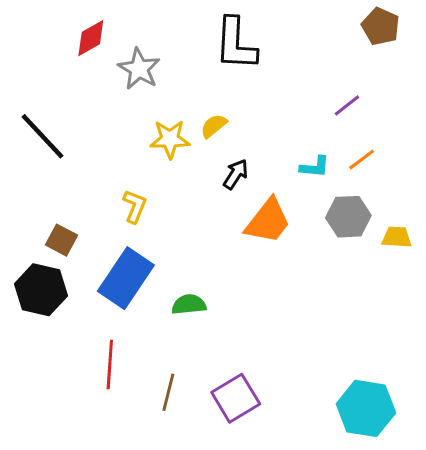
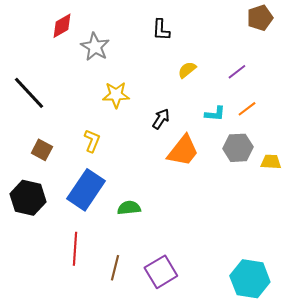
brown pentagon: (381, 26) -> (260, 18), turned 30
black L-shape: (236, 44) -> (161, 30), size x0.6
yellow semicircle: (214, 126) -> (187, 70), moved
brown square: (61, 240) -> (42, 150), moved

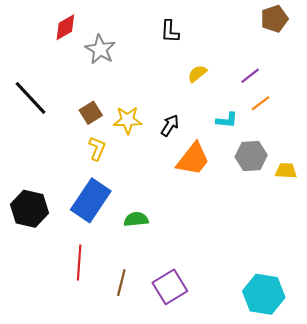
yellow star: (116, 95) -> (128, 120), moved
orange line: (247, 109) -> (261, 103), moved
brown square: (42, 150) -> (91, 113), moved, turned 30

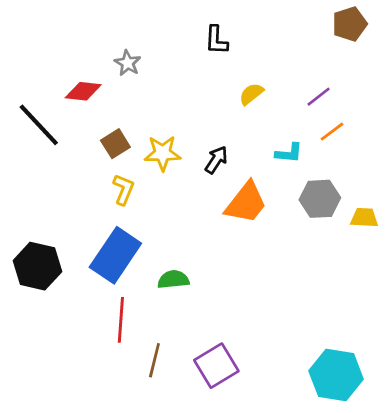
red diamond: (65, 27) -> (83, 91), moved, turned 36
gray star: (100, 49) -> (128, 63), size x0.7
red line: (79, 263) -> (121, 320), moved

